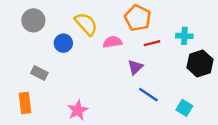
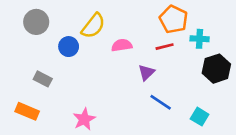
orange pentagon: (138, 18) -> (174, 19), moved
yellow semicircle: (86, 24) -> (93, 26), turned 80
orange rectangle: (25, 103) -> (27, 111), turned -60

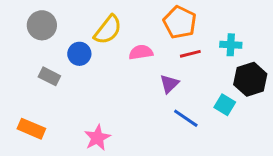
orange pentagon: (174, 19) -> (180, 22), moved
gray rectangle: (43, 79) -> (49, 76), moved
cyan square: (200, 117) -> (225, 105), moved

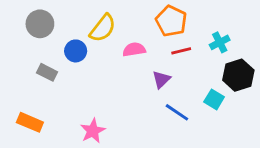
cyan cross: (231, 45) -> (220, 42), turned -30

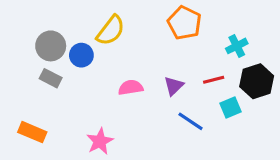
gray circle: (40, 24) -> (51, 46), moved
pink semicircle: (134, 50) -> (131, 87), moved
red line: (181, 51) -> (214, 80), moved
cyan square: (214, 99) -> (231, 107), turned 36

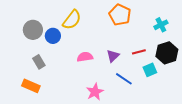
cyan cross: (237, 46) -> (161, 25), moved
gray rectangle: (51, 78) -> (39, 62), moved, turned 32
orange rectangle: (32, 132) -> (31, 86), moved
pink star: (100, 141) -> (95, 92), moved

